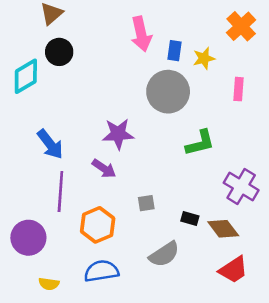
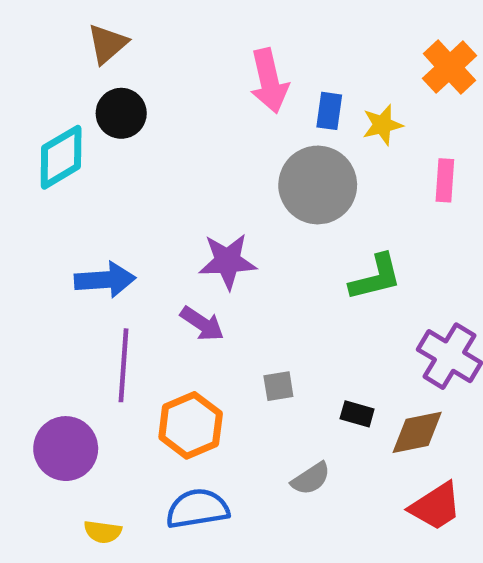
blue arrow: (50, 144) -> (105, 280), turned -56
brown diamond: (223, 229) -> (417, 432), turned -64
gray semicircle: (164, 254) -> (311, 479), size x0.7

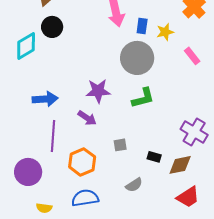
pink rectangle: (445, 180) -> (192, 56), turned -42
green L-shape: (376, 277) -> (143, 98), moved

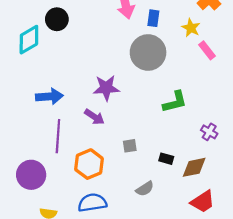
yellow star: (165, 32) -> (191, 28), moved, turned -30
green L-shape: (143, 98) -> (175, 102), moved
purple cross: (194, 132) -> (209, 132), size x0.6

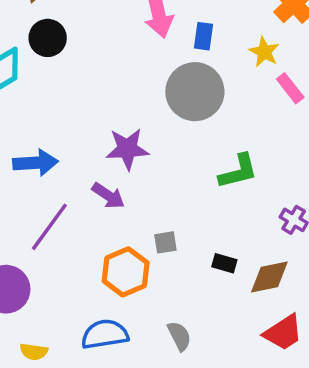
purple line: (58, 136) -> (49, 227), turned 32
orange hexagon: (89, 164) -> (126, 272), moved
gray semicircle: (145, 189) -> (179, 336), moved, turned -84

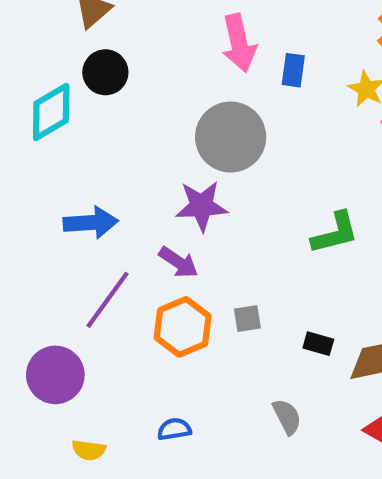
gray circle: (195, 92) -> (231, 137), moved
orange hexagon: (126, 272) -> (183, 327), moved
blue semicircle: (105, 334) -> (174, 429), size x0.6
gray semicircle: (179, 336) -> (287, 417), moved

